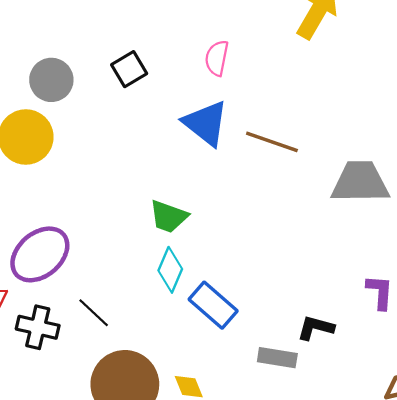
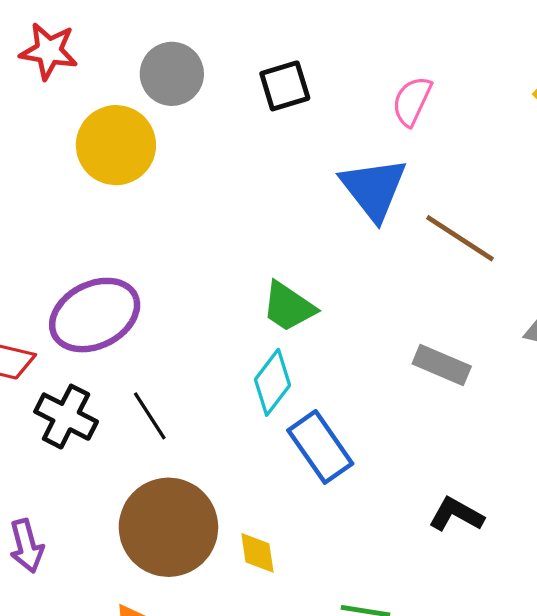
gray rectangle: (277, 358) -> (442, 365), moved

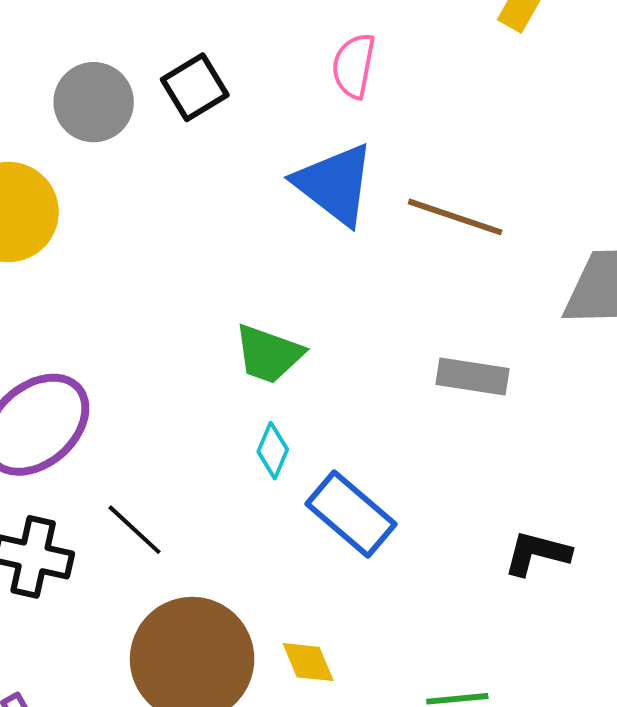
gray circle: (172, 74) -> (94, 102), moved
cyan diamond: (272, 382) -> (273, 451), size x0.7

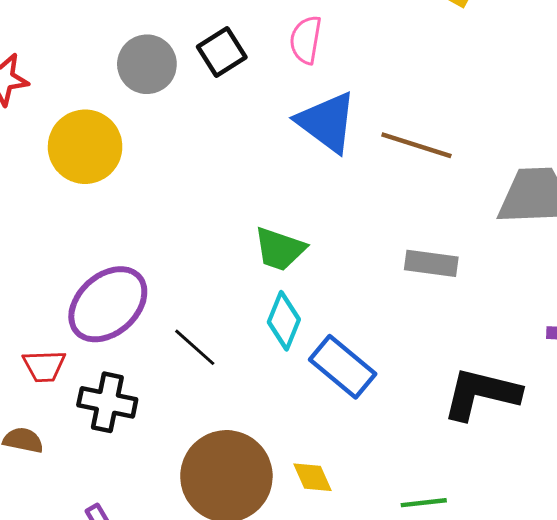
pink semicircle: (354, 66) -> (306, 40), moved
cyan diamond: (273, 451) -> (284, 321), size x1.4
black line: (134, 530) -> (195, 347), moved
black L-shape: (537, 553) -> (481, 394), size x1.6

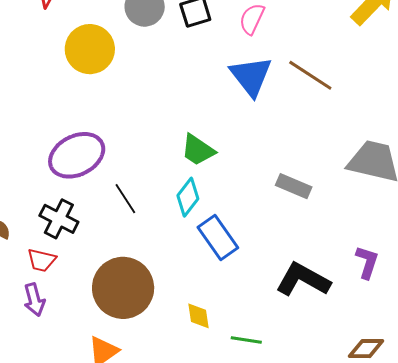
brown line: (416, 145) -> (310, 75), moved
red trapezoid: (44, 366) -> (41, 260), moved
yellow diamond: (313, 477) -> (199, 316), moved

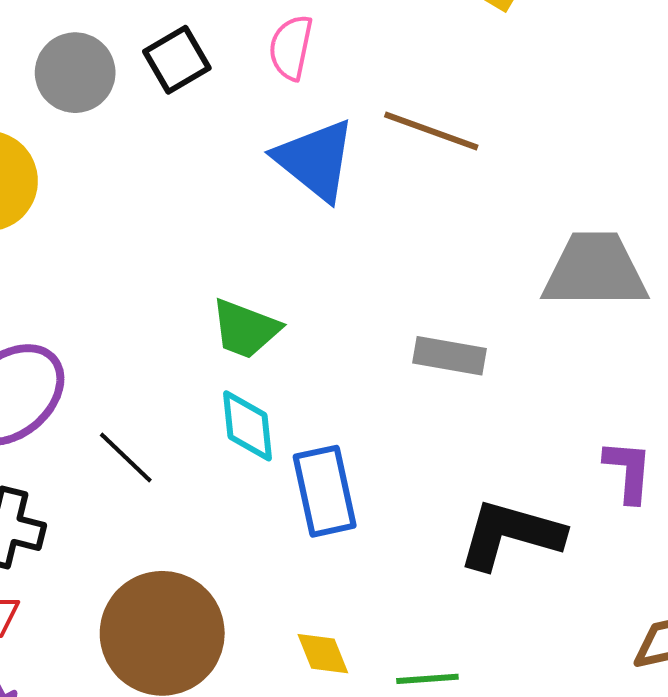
cyan diamond: (188, 197) -> (247, 426), turned -30
blue rectangle: (218, 238) -> (325, 491), turned 36

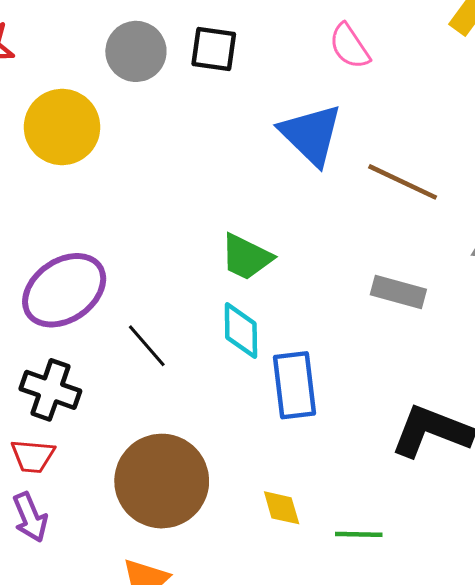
pink semicircle: (291, 47) -> (349, 46), moved, turned -51
black square: (177, 60) -> (214, 49), turned 33
brown line: (431, 131) -> (403, 182), moved

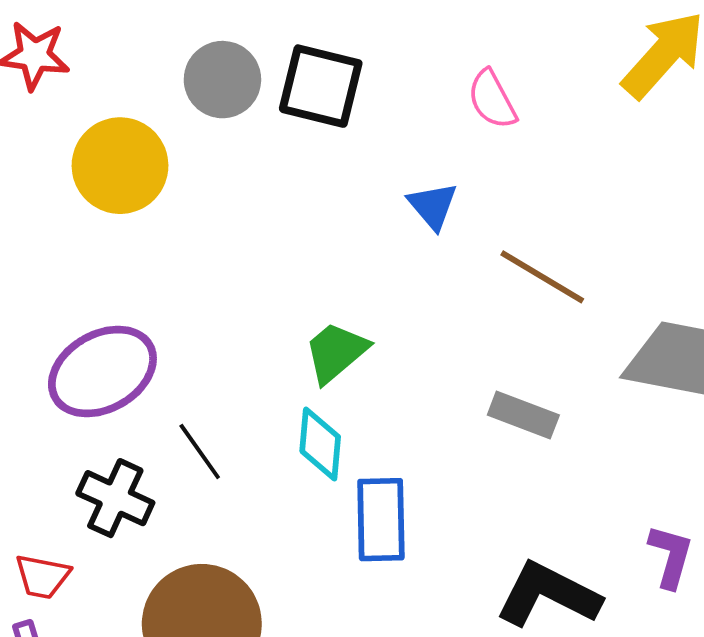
black square: (214, 49) -> (321, 86), size x1.4
blue triangle: (311, 134) -> (433, 206), size x0.6
green trapezoid: (246, 257) -> (336, 352), turned 108
black cross: (50, 390) -> (115, 498), moved

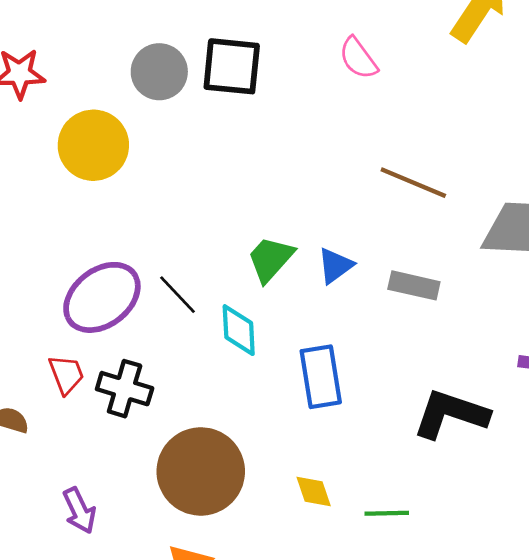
blue triangle: (433, 206) -> (335, 266), moved, turned 42
cyan diamond: (320, 444) -> (239, 330), moved
black line: (200, 451) -> (177, 295), moved
red trapezoid: (42, 576) -> (66, 374), moved, turned -114

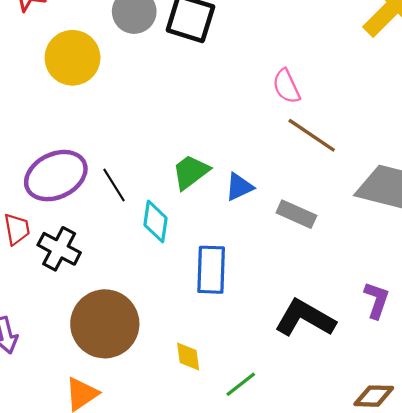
pink semicircle: (358, 58) -> (286, 86), moved
green line: (387, 513) -> (241, 384), turned -48

